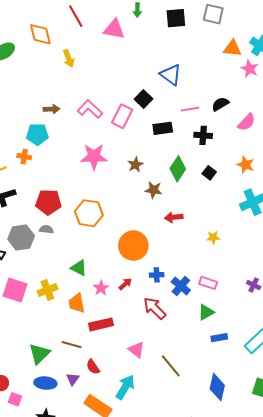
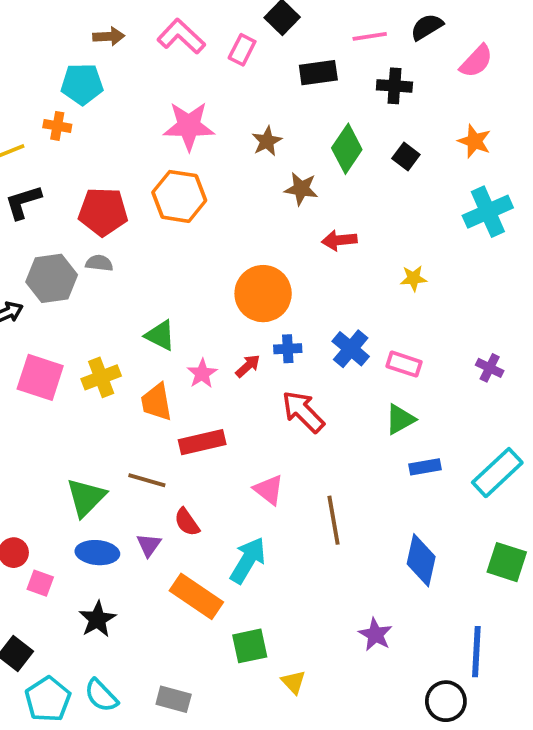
pink rectangle: (122, 116) -> (242, 50), size x0.7
orange hexagon: (89, 213) -> (179, 196), moved
blue cross: (157, 275) -> (288, 349), moved
blue cross: (181, 286) -> (351, 349), moved
brown line: (171, 366) -> (334, 520), turned 30

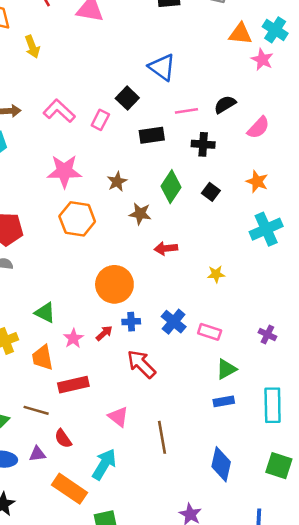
orange hexagon: (179, 196) -> (77, 219), moved
green triangle: (400, 419) -> (226, 369), moved
cyan rectangle: (497, 473) -> (273, 405), turned -48
purple triangle: (149, 545) -> (37, 454), turned 48

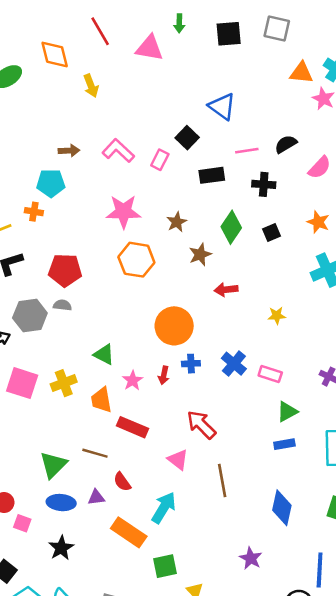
black square: (211, 192) -> (271, 232), turned 30
brown star: (140, 214) -> (200, 255), turned -30
red arrow: (104, 333) -> (164, 375), turned 144
red arrow: (141, 364) -> (201, 425), moved
red rectangle: (73, 385) -> (133, 427), turned 36

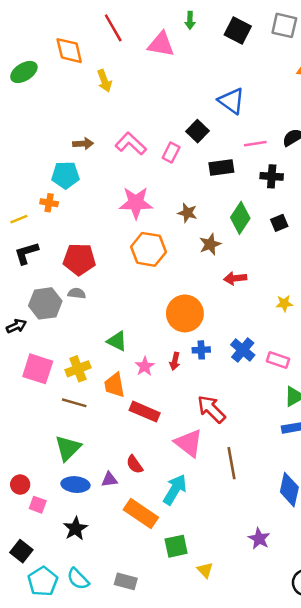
black square: (229, 34) -> (238, 30), turned 32
brown star: (177, 222) -> (187, 213), turned -30
brown line: (95, 453) -> (74, 403), moved
pink triangle: (178, 460) -> (189, 443), size x1.4

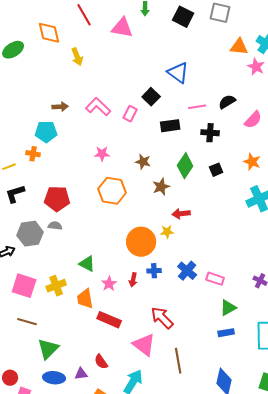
pink star: (136, 203) -> (102, 154), size x0.6
yellow star: (284, 303) -> (167, 232), moved
brown line: (74, 403) -> (27, 322), moved

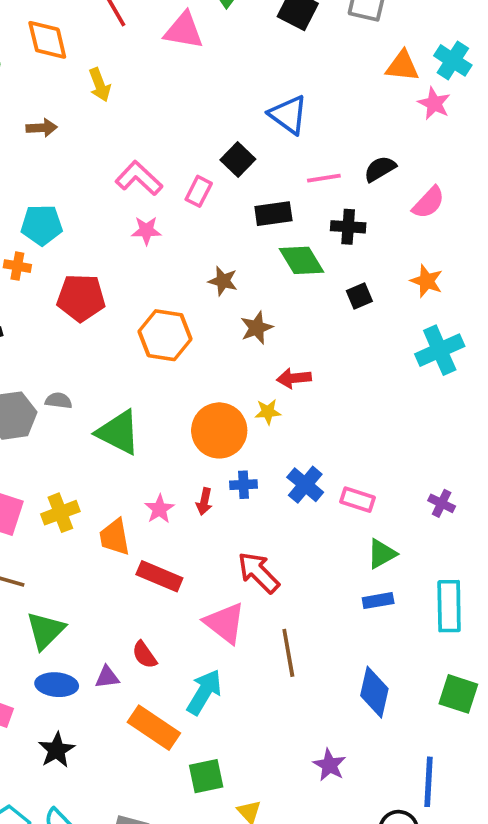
brown arrow: (60, 107) -> (42, 128), moved
pink star: (102, 154) -> (146, 231), moved
green diamond: (185, 166) -> (301, 260), moved, turned -65
red pentagon: (57, 199) -> (81, 298), moved
green triangle: (87, 264) -> (118, 432), moved, size x1.5

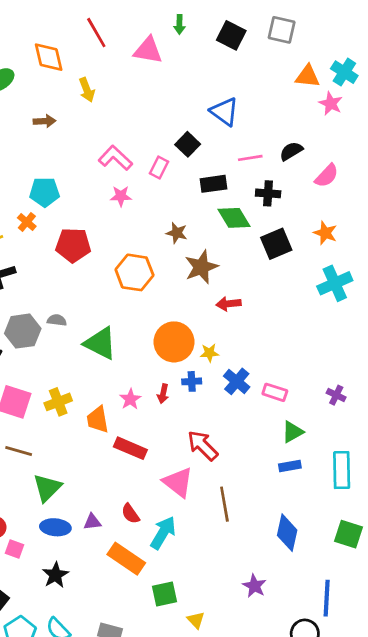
orange cross: (17, 266) -> (27, 222), turned 30
black square: (359, 296) -> (276, 244), size x1.6
brown star: (257, 328) -> (201, 267), size x1.4
yellow star: (268, 412) -> (209, 353), moved
red semicircle: (144, 655) -> (130, 514), moved

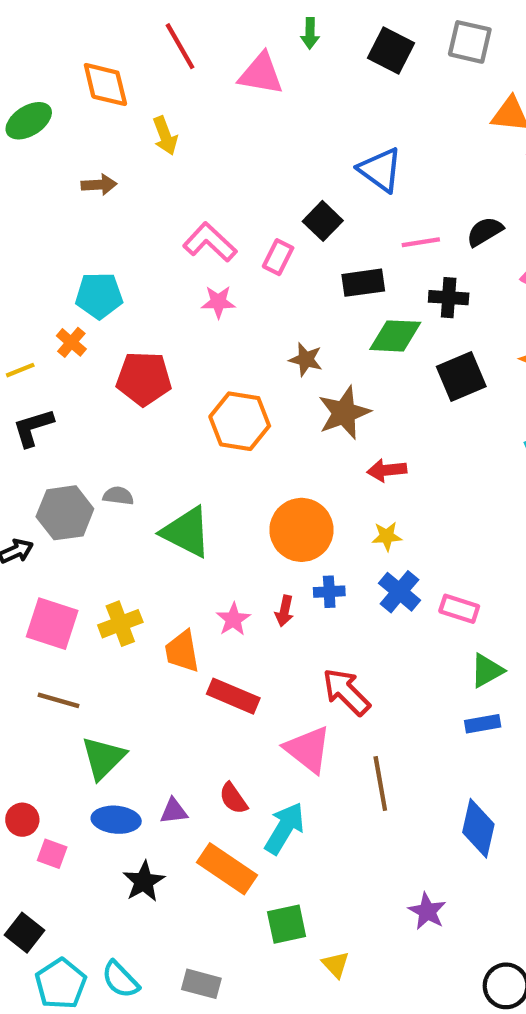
green diamond: (234, 218) -> (395, 336), turned -56
yellow star: (209, 353) -> (387, 536), moved
black star: (55, 575) -> (144, 881), moved

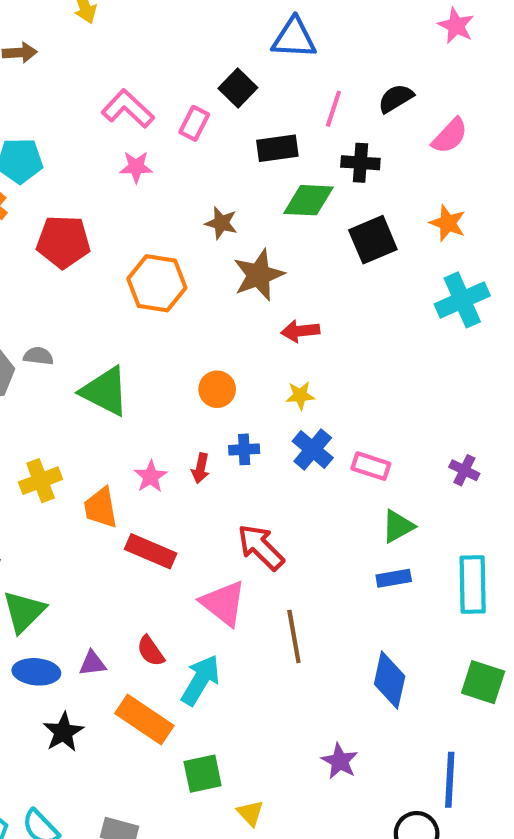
blue triangle: (380, 170) -> (294, 38), turned -33
pink line: (421, 242) -> (333, 109), turned -63
orange circle: (301, 530) -> (217, 389), size x0.6

